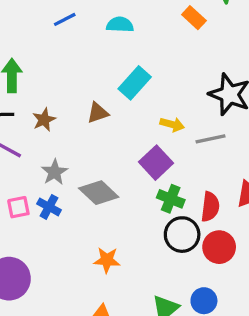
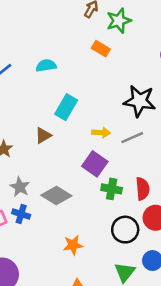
black circle: (182, 235) -> (125, 230), moved

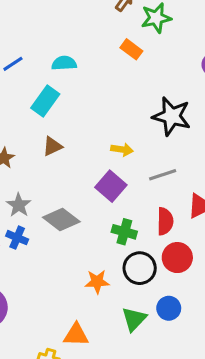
cyan rectangle: (66, 107) -> (45, 101), moved
gray line: (132, 138) -> (163, 175), moved
green cross: (112, 189) -> (124, 232), moved
orange star: (73, 245) -> (97, 282), moved

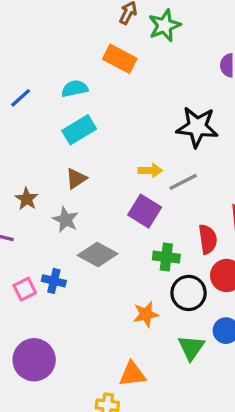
orange rectangle: (131, 49) -> (120, 59), moved, size x1.4
cyan rectangle: (45, 101) -> (79, 130), moved, turned 32
gray line: (163, 175) -> (183, 182), moved
gray star: (19, 205) -> (66, 220), moved

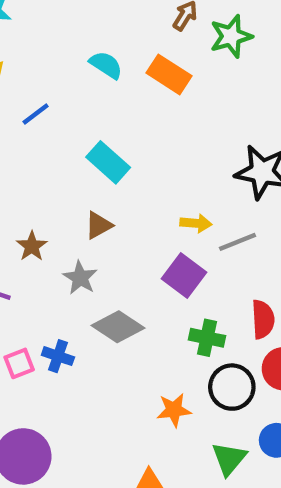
cyan semicircle: (75, 89) -> (106, 65), moved, turned 40
cyan rectangle: (79, 130) -> (108, 162), turned 68

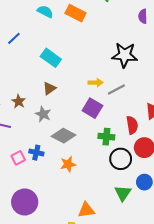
orange star: (174, 410) -> (68, 164), moved

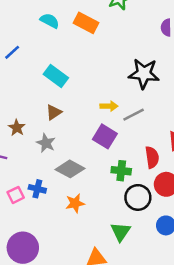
green triangle: (123, 193) -> (121, 232), moved

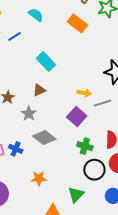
cyan semicircle: (50, 21) -> (36, 15), moved
orange star: (75, 203) -> (39, 178), moved

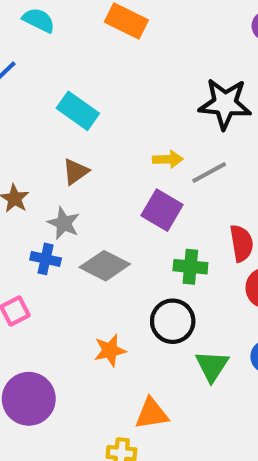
blue cross: (16, 149) -> (46, 259), moved
black circle: (94, 170) -> (173, 321), moved
green triangle: (76, 195) -> (212, 366), moved

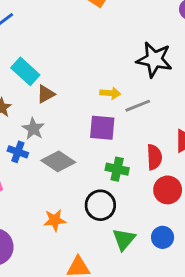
cyan rectangle: (78, 111) -> (25, 71), moved
purple square: (162, 210) -> (102, 128), turned -32

